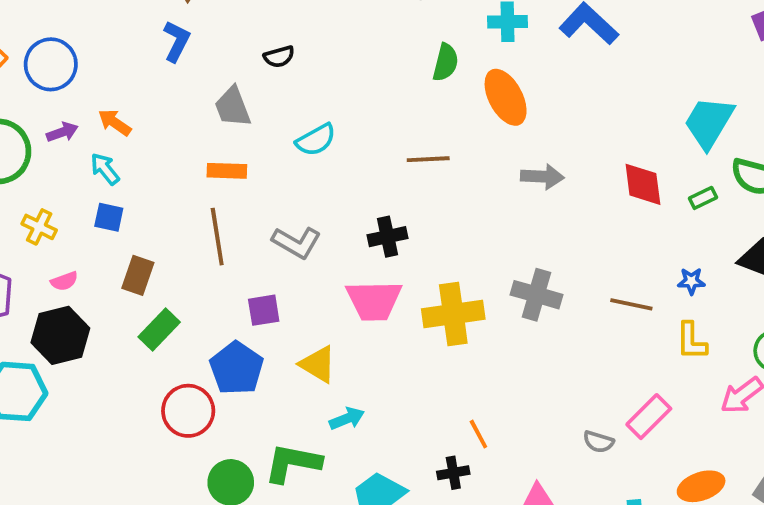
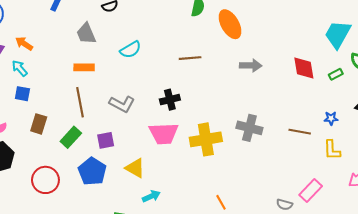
green rectangle: (159, 330) -> (71, 137), moved
red circle: (188, 411) -> (45, 180), moved

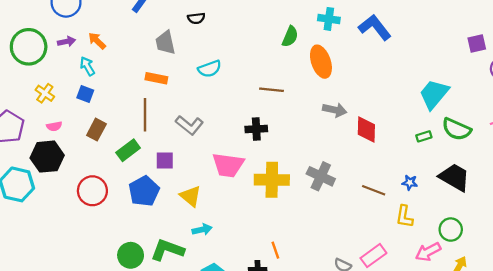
red diamond: (304, 68) -> (366, 130), moved
black cross: (170, 100) -> (256, 129), moved

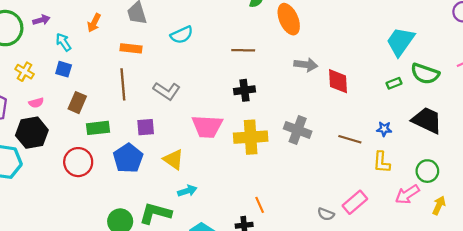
orange arrow: (97, 41) -> (94, 23), moved, turned -102
black cross: (256, 129) -> (244, 90), moved
green rectangle: (128, 150) -> (98, 128), moved, turned 35

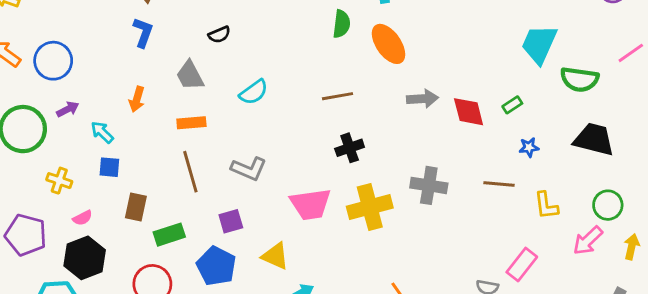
green rectangle: (394, 83) -> (512, 105), moved
blue star: (384, 129) -> (529, 147), moved

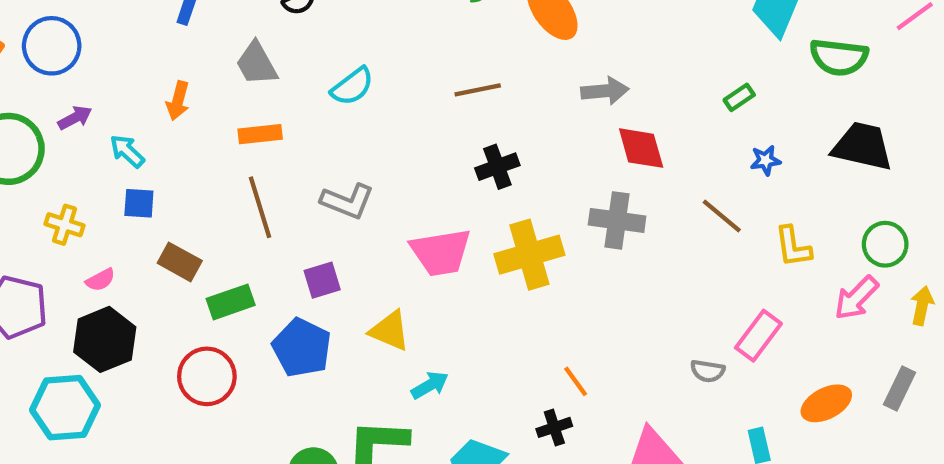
red diamond: (469, 112) -> (641, 148), moved
brown line: (499, 184) -> (722, 216), turned 36
brown rectangle: (136, 207) -> (180, 262), turned -72

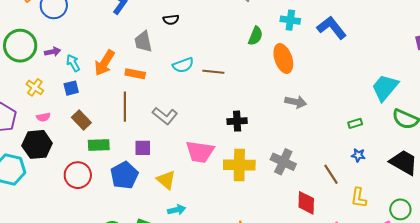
brown line: (478, 90) -> (213, 72), moved
orange arrow: (178, 101) -> (104, 63), moved, size x1.5
purple arrow: (75, 118) -> (53, 52), moved
red diamond: (641, 148) -> (306, 203), moved
blue square: (139, 203) -> (71, 88), turned -35

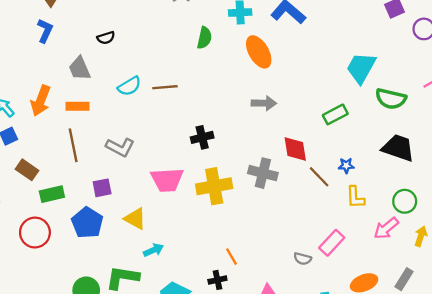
orange ellipse: (283, 58) -> (259, 52), moved
green rectangle: (355, 123) -> (335, 114), size x1.5
blue star: (358, 155) -> (346, 166), moved
red diamond: (306, 203) -> (295, 149), moved

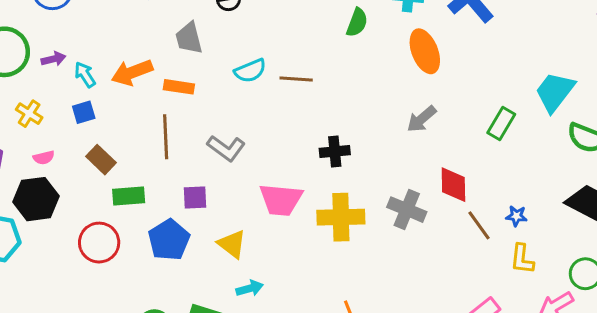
orange arrow: (41, 101) -> (132, 72), turned 40
gray arrow: (264, 103) -> (422, 119), turned 130
green rectangle: (335, 114) -> (501, 124), moved, turned -40

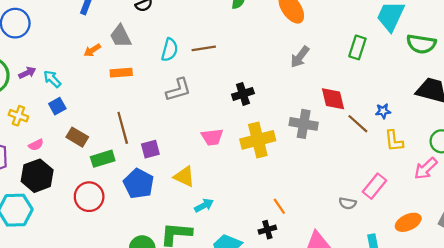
cyan semicircle: (250, 71) -> (170, 50), turned -40
orange arrow: (132, 72) -> (92, 50), moved, size x0.6
brown line: (166, 137) -> (123, 128), moved
gray L-shape: (226, 148) -> (178, 90), moved, turned -40
pink trapezoid: (281, 200) -> (212, 137), size x0.7

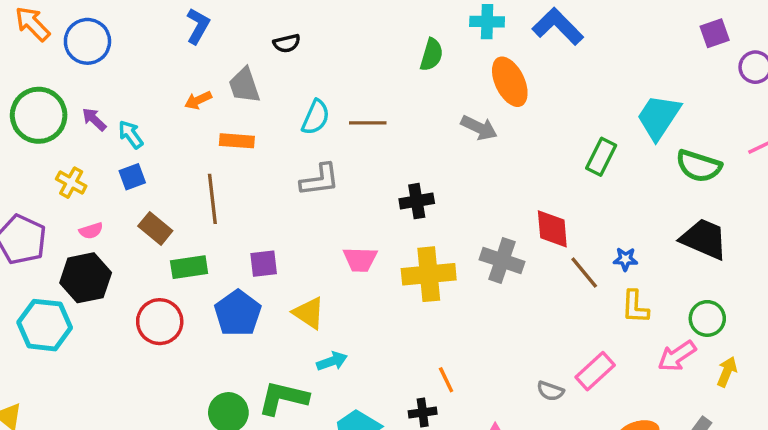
gray arrow: (300, 57) -> (479, 128), moved, turned -110
purple arrow: (27, 73) -> (94, 119), turned -119
brown line: (123, 128) -> (212, 199), moved

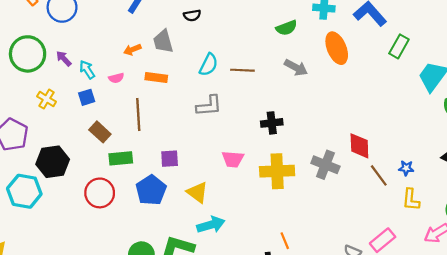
green semicircle: (432, 55) -> (286, 28), turned 50
gray arrow: (479, 128) -> (296, 68), moved
green rectangle: (601, 157) -> (399, 46), moved
pink semicircle: (91, 231) -> (116, 78), moved
cyan arrow: (332, 361) -> (211, 225), size x1.4

